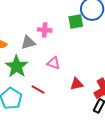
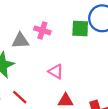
pink triangle: (53, 63) -> (56, 71), moved

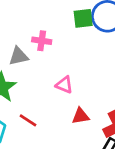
green square: (80, 28) -> (83, 18), moved

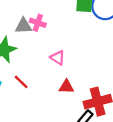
pink cross: (42, 41) -> (38, 23), moved

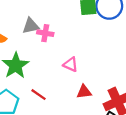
gray triangle: (23, 26) -> (31, 26), moved

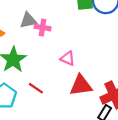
red triangle: (84, 92) -> (81, 85), size x1.5

